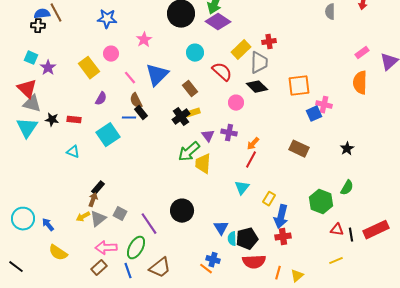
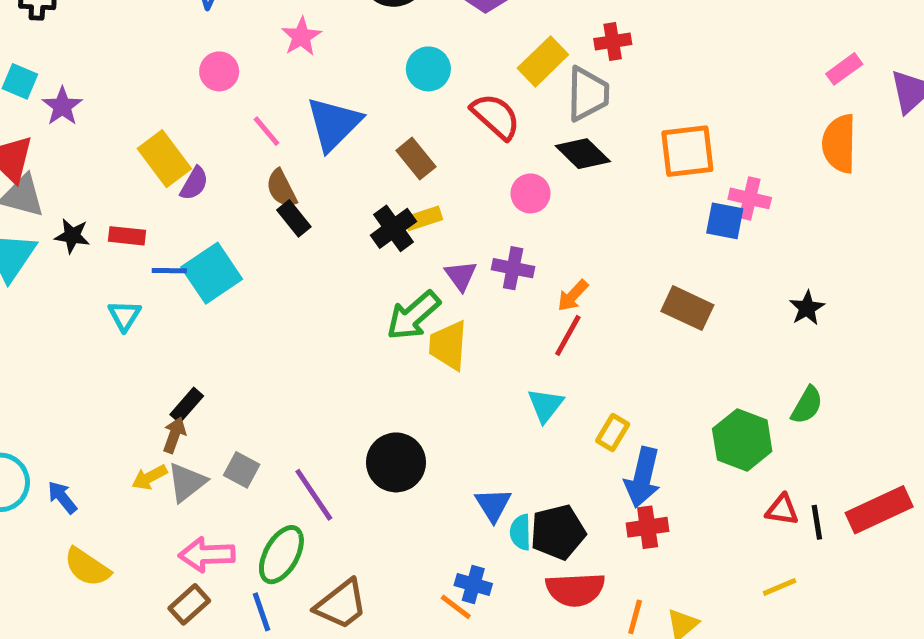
yellow rectangle: (89, 68) -> (164, 159), moved
blue square: (314, 114) -> (725, 221), turned 35
blue line: (129, 118) -> (169, 271), moved
cyan triangle: (73, 152) -> (125, 315), turned 40

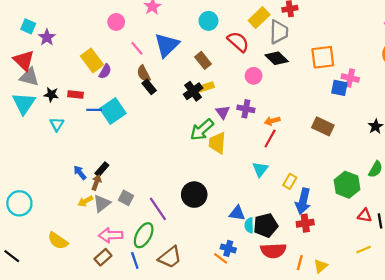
orange arrow: (573, 296) -> (272, 121), turned 32
cyan triangle: (125, 315) -> (57, 124), moved
blue arrow: (62, 497) -> (80, 173), moved
blue triangle: (493, 505) -> (237, 213), turned -49

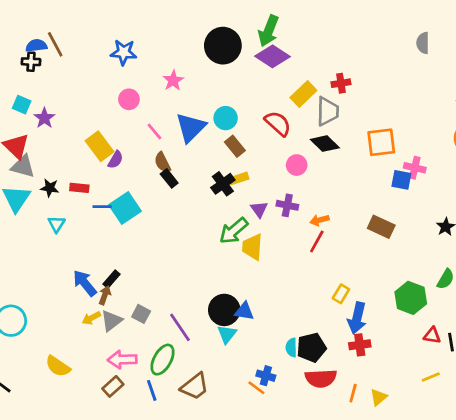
cyan circle: (208, 21) -> (226, 118), moved
cyan triangle: (260, 169) -> (227, 334), moved
blue arrow: (80, 173) -> (85, 283), size x1.5
blue triangle: (237, 213) -> (244, 311), moved

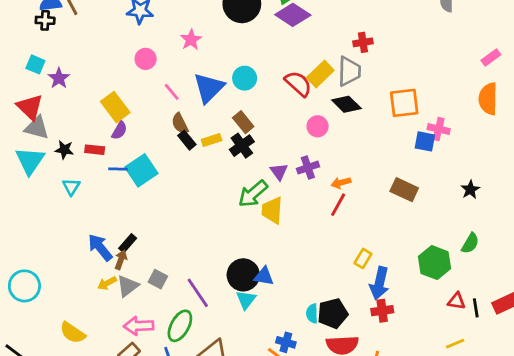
yellow rectangle: (303, 94) -> (320, 74), moved
brown rectangle: (235, 146) -> (243, 122), moved
purple semicircle: (116, 160) -> (119, 130), moved
yellow rectangle: (239, 178) -> (212, 140), moved
purple cross: (287, 205) -> (308, 168), turned -30

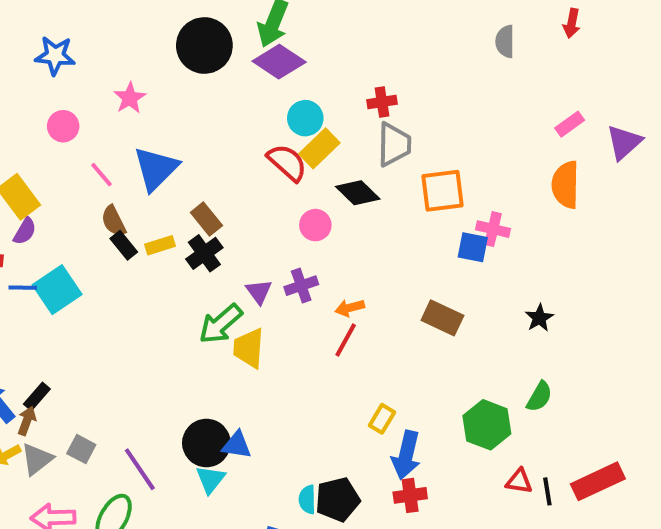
gray trapezoid: (349, 71) -> (394, 144), moved
cyan circle: (245, 78) -> (305, 118), moved

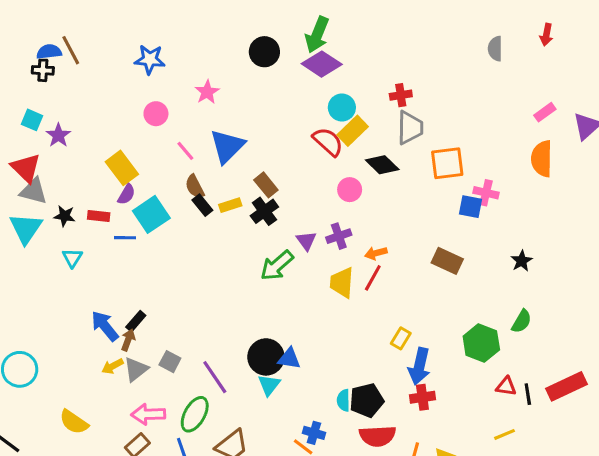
black circle: (204, 45) -> (264, 52), size x0.7
cyan square: (57, 290) -> (151, 214), moved
yellow trapezoid: (249, 348) -> (342, 283), moved

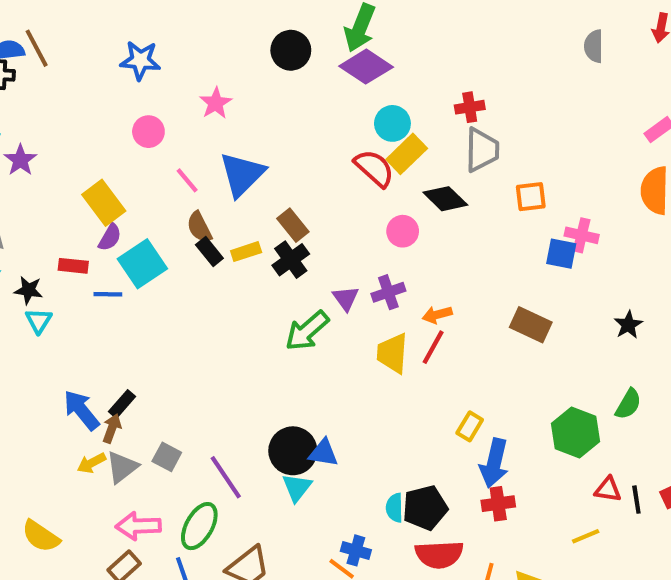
orange square: (447, 163) -> (531, 197), size x0.7
black star: (65, 216) -> (29, 290), moved
yellow line: (505, 434) -> (586, 536), moved

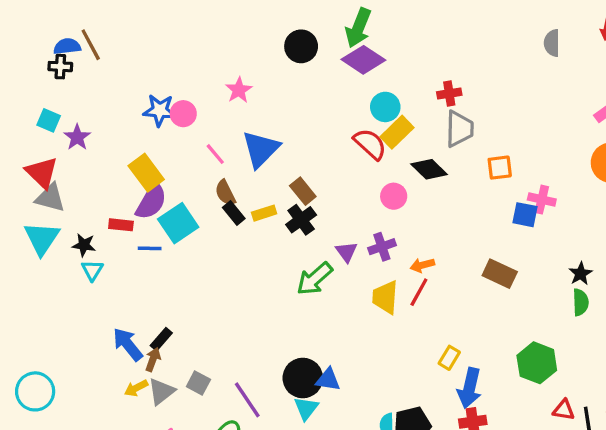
blue star: (140, 60) -> (160, 110), moved
purple semicircle: (110, 237) -> (151, 201), size x1.6
green semicircle: (628, 404) -> (581, 302), moved, turned -32

